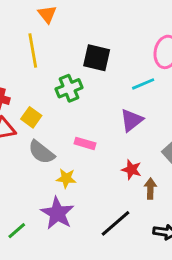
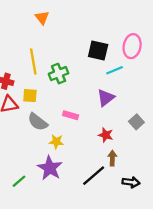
yellow line: (33, 50) -> (33, 61), moved
black square: (97, 58) -> (98, 51), moved
yellow square: (31, 117) -> (30, 96), turned -32
brown arrow: (150, 189) -> (112, 158), moved

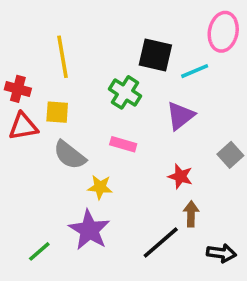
black square: (98, 51) -> (155, 55), moved
green cross: (59, 74) -> (125, 92), moved, turned -36

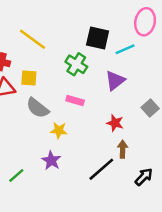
yellow line: (63, 57) -> (33, 39), turned -44
purple star: (89, 230) -> (51, 160), size x0.7
black arrow: (221, 253) -> (144, 177), turned -54

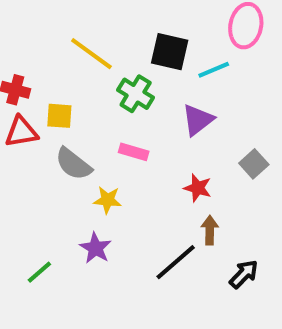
yellow line: (33, 39) -> (91, 54), moved

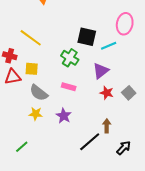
yellow line: (91, 54) -> (31, 38), moved
red star: (198, 188) -> (107, 93), moved
yellow star: (107, 200) -> (36, 114), moved
purple star: (95, 248) -> (64, 116), moved

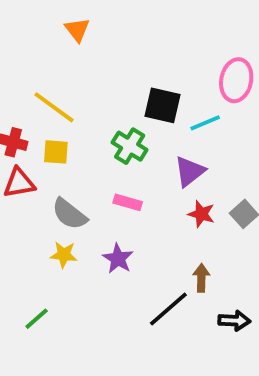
yellow square: (32, 69) -> (56, 152), moved
black arrow: (124, 148) -> (234, 321), turned 49

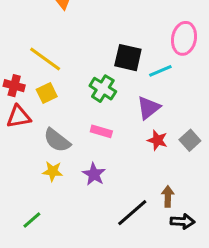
yellow square: (56, 152) -> (47, 93), turned -30
brown arrow: (201, 278) -> (168, 196), moved

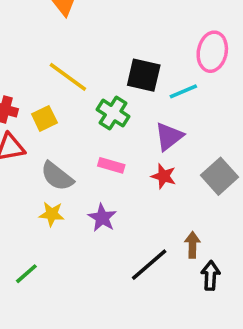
yellow line: (45, 59) -> (68, 77), moved
red star: (157, 140) -> (164, 176), moved
gray square: (190, 140) -> (220, 176), size x1.4
black arrow: (183, 221) -> (210, 275), turned -90

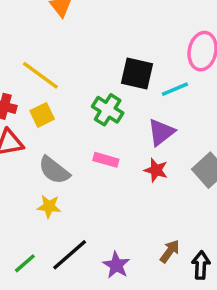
yellow line: (68, 77) -> (40, 75), moved
purple star: (102, 218) -> (116, 265), moved
brown arrow: (192, 245) -> (170, 251), moved, turned 35
black line: (149, 265) -> (70, 255), moved

